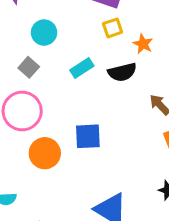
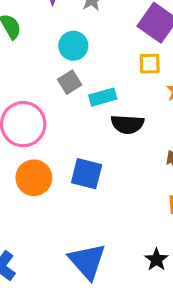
gray square: (29, 67) -> (70, 82), moved
black semicircle: (122, 72) -> (127, 124), moved

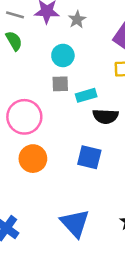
gray square: (70, 82) -> (60, 84), turned 30
blue square: (87, 174) -> (89, 157), moved

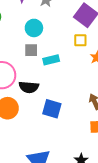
black semicircle: (105, 116) -> (29, 87), moved

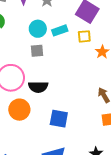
cyan rectangle: (51, 60) -> (60, 30), moved
blue square: (52, 109) -> (59, 119), moved

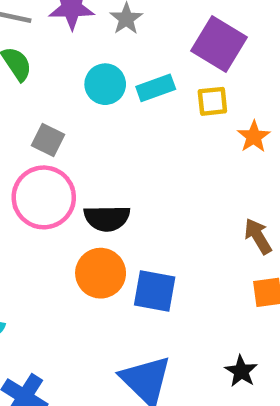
gray square: (37, 51) -> (48, 140), moved, turned 32
orange circle: (19, 110) -> (101, 273), moved

